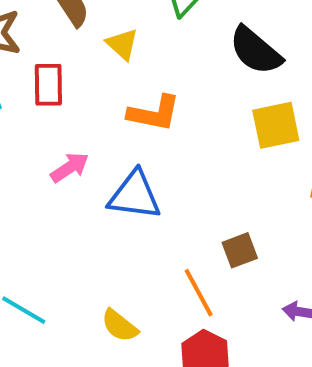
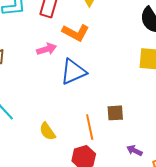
orange L-shape: (154, 113) -> (76, 33), moved
blue triangle: (135, 195) -> (73, 72), turned -48

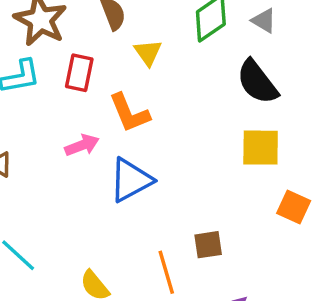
orange L-shape: (76, 33) -> (129, 113), turned 44

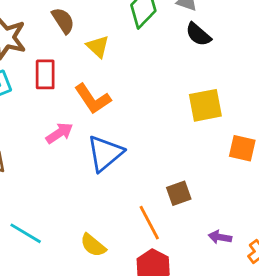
black semicircle: (257, 82) -> (198, 34), moved, size x0.7

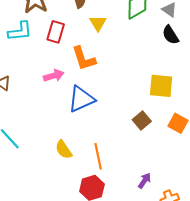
brown square: (179, 193) -> (142, 120), moved, turned -36
purple arrow: (220, 237) -> (144, 181), turned 98
yellow semicircle: (93, 245) -> (64, 150), moved

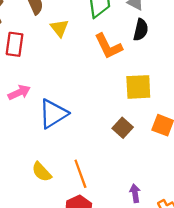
black semicircle: (170, 35) -> (141, 30), turned -126
orange L-shape: (84, 59) -> (108, 46), moved
purple arrow: (144, 181) -> (135, 193), turned -35

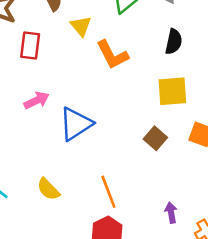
black semicircle: (141, 30) -> (174, 42), moved
orange L-shape: (108, 46) -> (112, 55), moved
yellow semicircle: (42, 172) -> (48, 189), moved

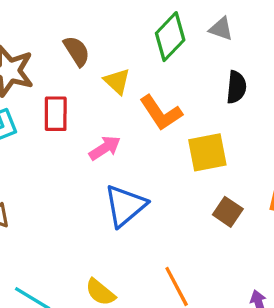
yellow square: (172, 91) -> (207, 152), moved
pink arrow: (37, 100) -> (105, 148), moved

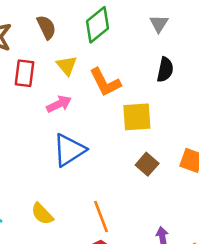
gray triangle: (221, 29) -> (159, 24), turned 36
green diamond: (170, 37) -> (97, 25), moved
yellow triangle: (117, 81) -> (67, 66), moved

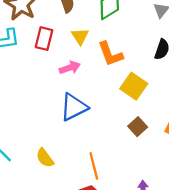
yellow square: (137, 117) -> (134, 86), turned 32

